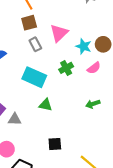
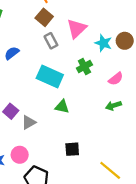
brown square: (29, 23) -> (44, 17), turned -35
pink semicircle: (94, 68) -> (116, 79), moved
gray triangle: (15, 119) -> (29, 122), turned -32

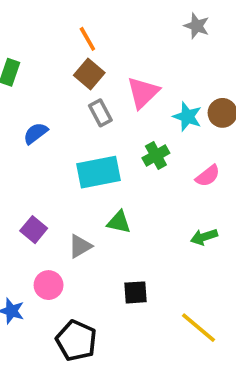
cyan rectangle: (50, 77) -> (99, 172), turned -35
green arrow: (113, 106) -> (204, 237), moved
gray triangle: (29, 122) -> (80, 246), moved
pink circle: (20, 155) -> (49, 285), moved

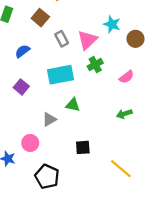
brown square: (89, 74) -> (40, 18), moved
pink triangle: (143, 93) -> (87, 40), moved
cyan star: (187, 117) -> (112, 24), moved
purple square: (34, 230) -> (21, 87), moved

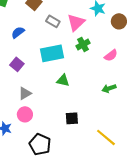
gray rectangle: (62, 39) -> (53, 21), turned -32
gray triangle: (49, 119) -> (25, 93), moved

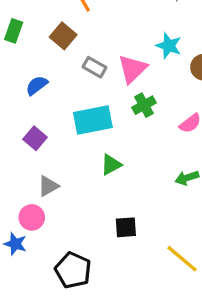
green triangle: (63, 80) -> (111, 165), turned -40
pink circle: (25, 114) -> (32, 217), moved

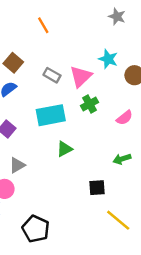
brown square: (63, 36) -> (13, 63), moved
black square: (126, 227) -> (97, 188), moved

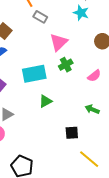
cyan star: (108, 59) -> (81, 13), moved
gray rectangle: (52, 75) -> (40, 17), moved
green arrow: (122, 159) -> (92, 109), turned 40

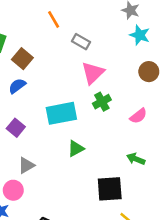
cyan star: (81, 13) -> (140, 35), moved
gray rectangle: (40, 17) -> (81, 42), moved
black square: (72, 133) -> (110, 189), size x1.5

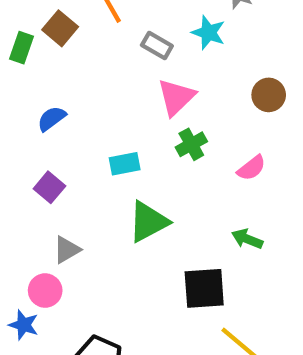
cyan star: (140, 35) -> (208, 33), moved
brown square: (22, 59) -> (60, 28), moved
cyan rectangle: (61, 113) -> (125, 164), size x0.6
green triangle: (76, 149) -> (148, 222), size x1.5

